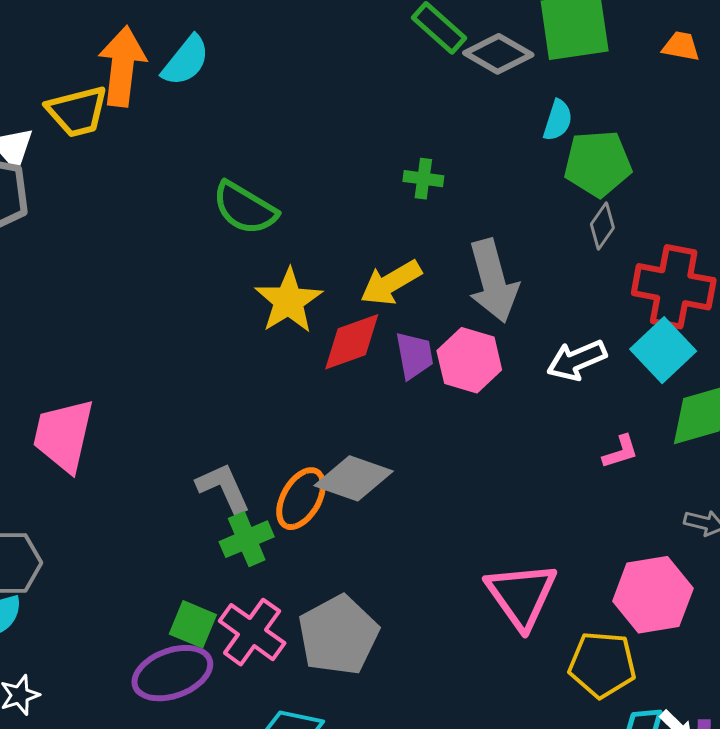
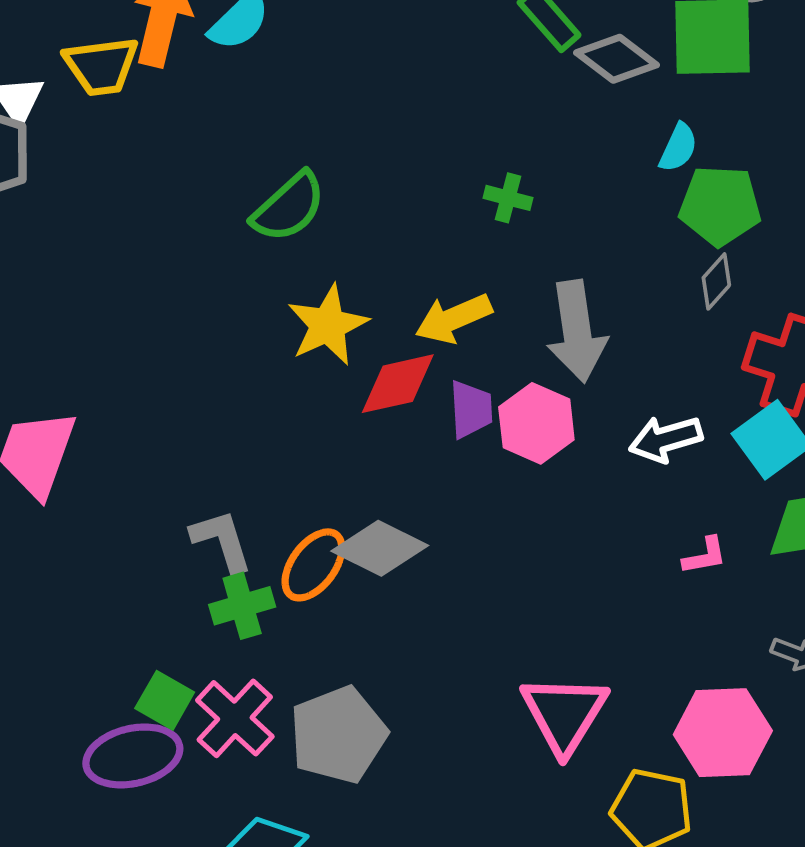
green semicircle: (245, 208) -> (289, 207), turned -80

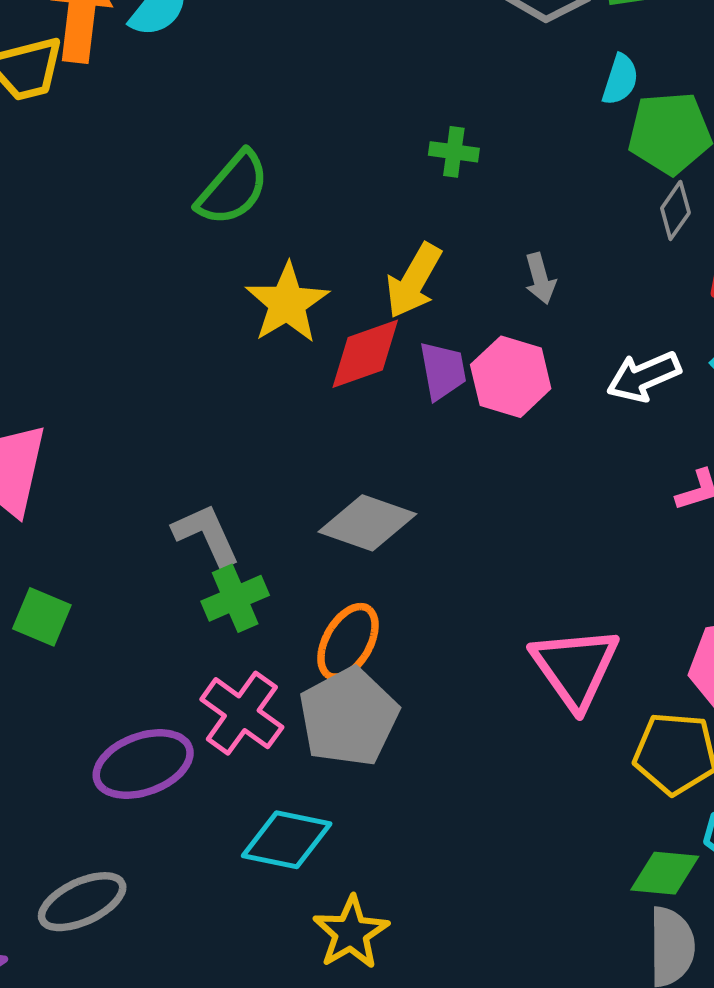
yellow arrow: (454, 318) -> (414, 281), turned -30
gray arrow: (577, 331) -> (540, 278), size x0.5
orange ellipse: (314, 565) -> (348, 642), moved
green square: (165, 700) -> (42, 617), moved

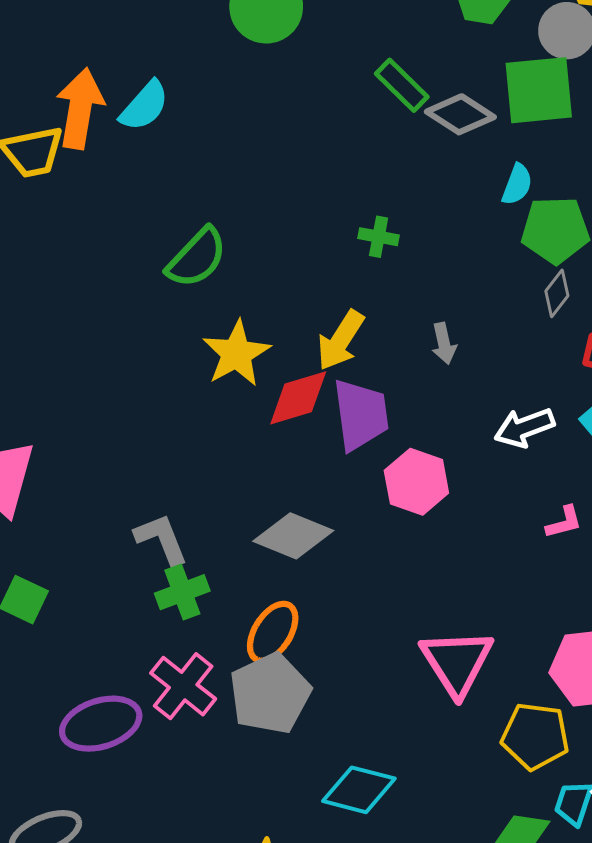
purple trapezoid: (443, 371) -> (361, 415), size x1.5
pink hexagon: (511, 377) -> (416, 482), moved
cyan diamond: (287, 840) -> (359, 790), moved

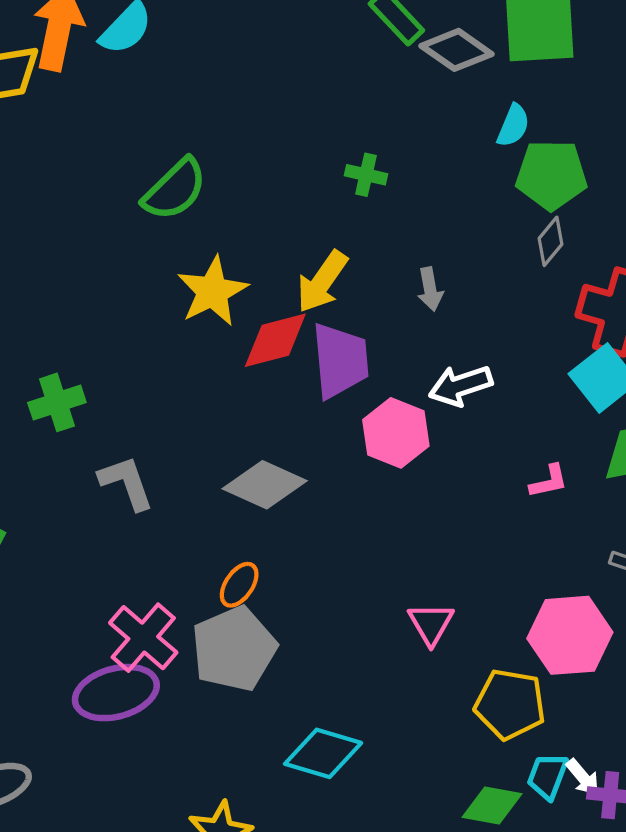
white arrow: (524, 428) -> (460, 386), moved
green cross: (182, 592) -> (57, 402), moved
orange ellipse: (273, 632) -> (239, 585), size x0.7
pink triangle: (457, 662) -> (431, 624), size x0.6
purple ellipse: (101, 724) -> (116, 693), moved

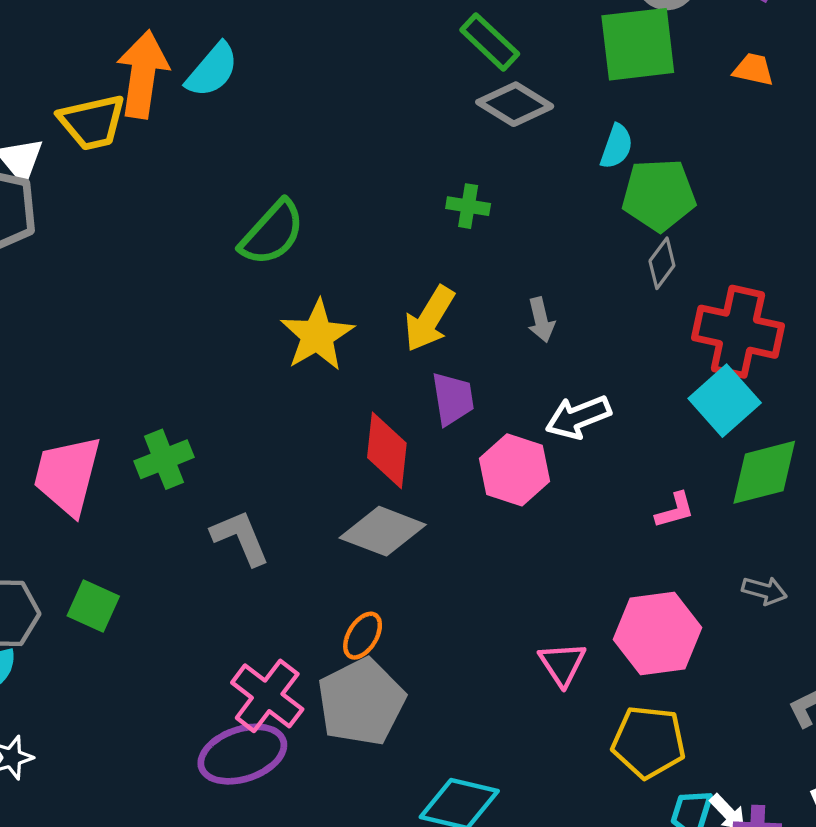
gray diamond: (457, 50) -> (515, 104), moved
red diamond: (275, 340) -> (387, 450), moved, turned -66
purple trapezoid: (340, 361) -> (453, 399), size x0.7
pink hexagon: (570, 635) -> (657, 633), moved

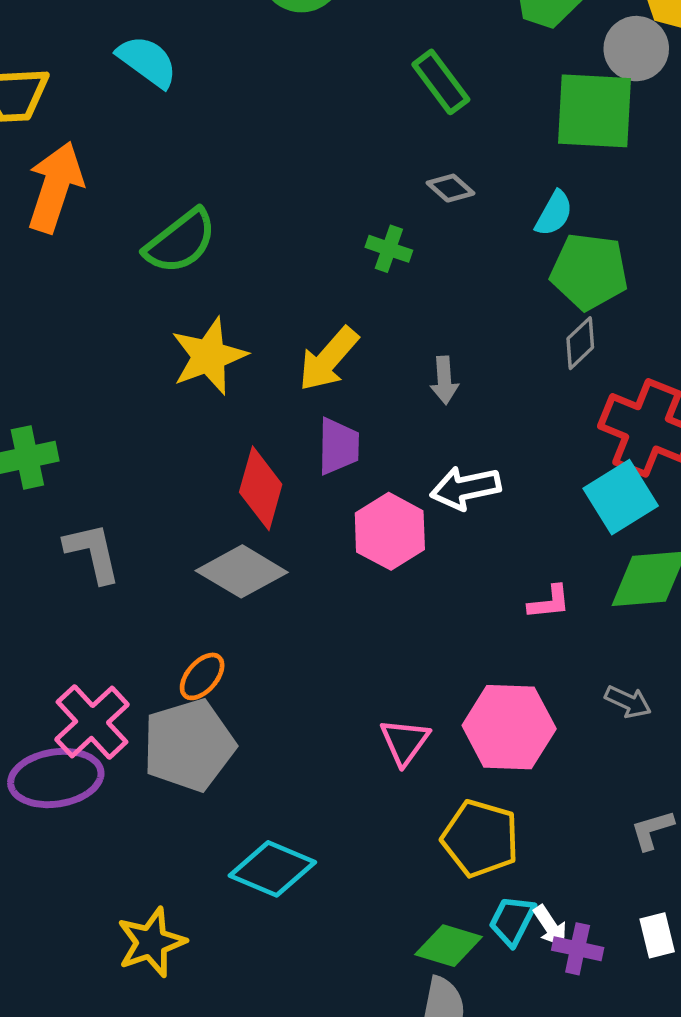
cyan semicircle: (212, 70) -> (147, 61), turned -104
orange arrow: (143, 74) -> (55, 187), moved
gray diamond: (515, 104) -> (450, 188), moved, size x0.6

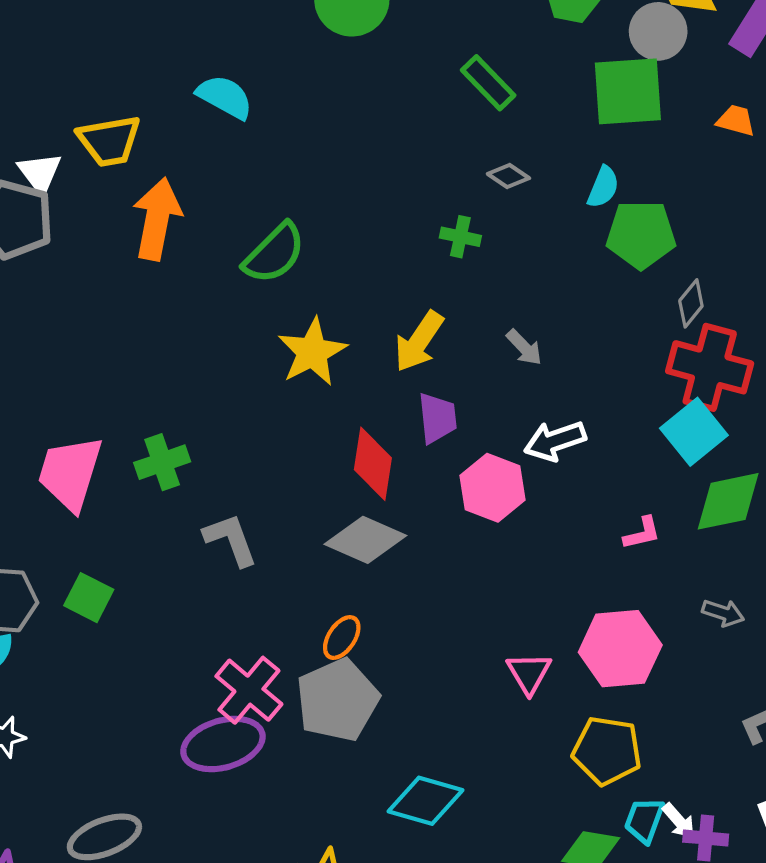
gray diamond: (580, 343) -> (691, 303), moved
gray arrow: (444, 380) -> (524, 347), turned -33

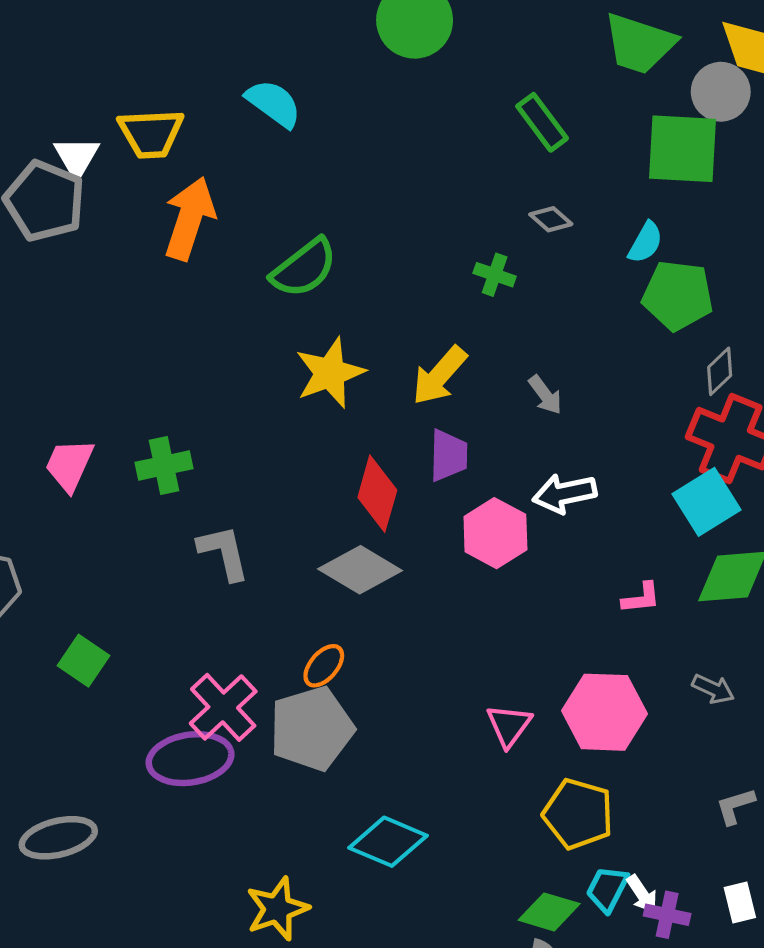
pink trapezoid: (70, 473) -> (69, 465), size x0.7
green square: (89, 598) -> (84, 661), moved

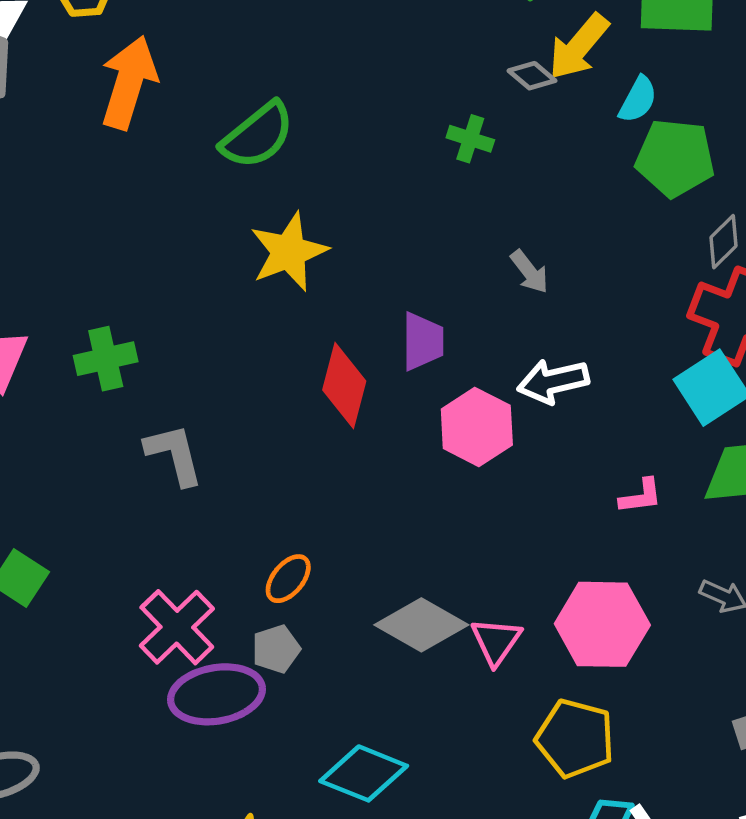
yellow arrow: (439, 376) -> (579, 47), moved
gray diamond: (360, 570) -> (421, 625), moved
gray pentagon: (312, 729) -> (276, 649), size x0.5
purple ellipse: (190, 759) -> (216, 694), moved

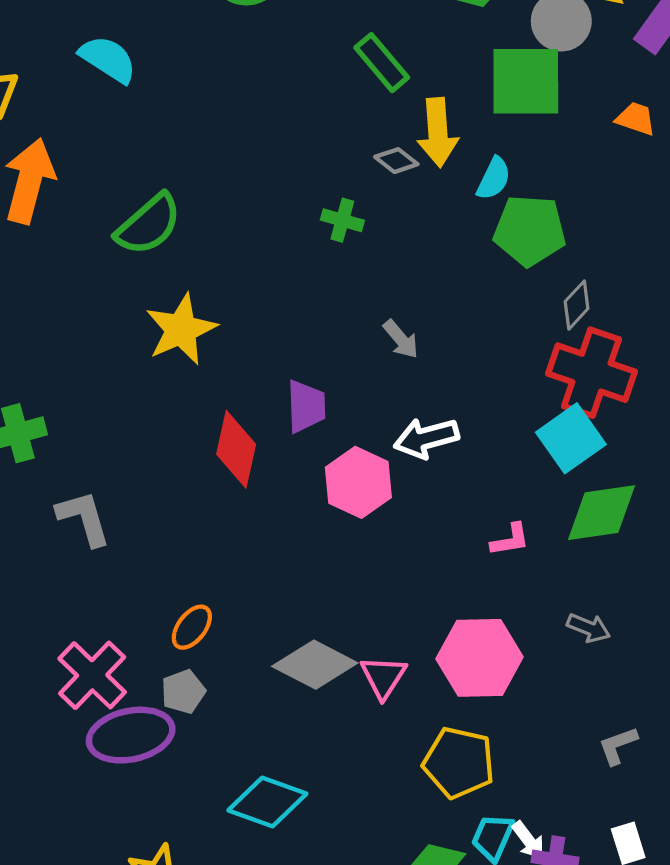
yellow arrow: (579, 47) -> (438, 133), turned -42

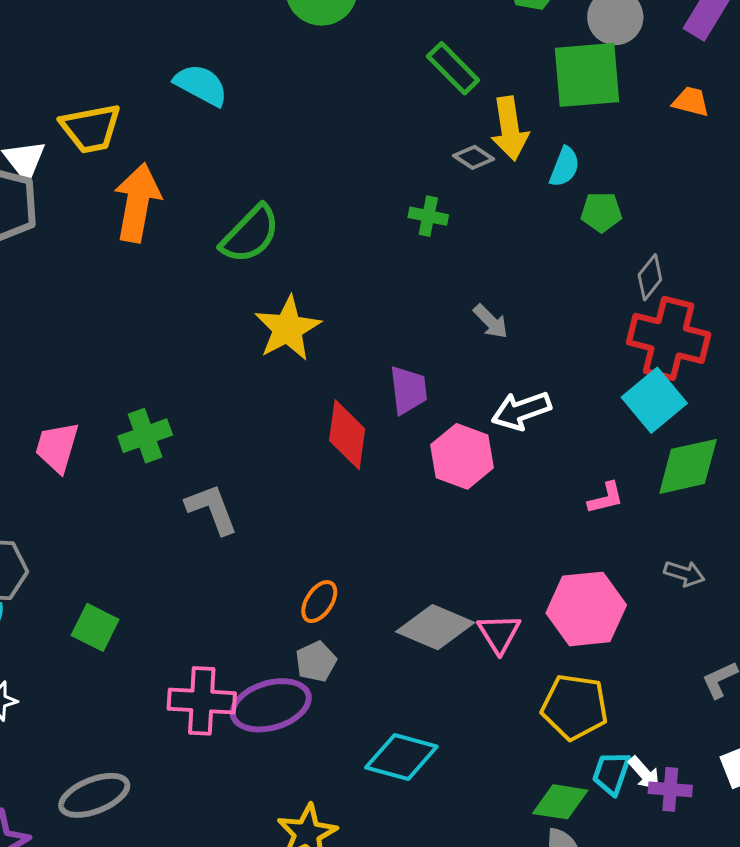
green pentagon: (530, 230) -> (601, 212), size x0.6
pink cross: (92, 675) -> (202, 701), moved, turned -36

